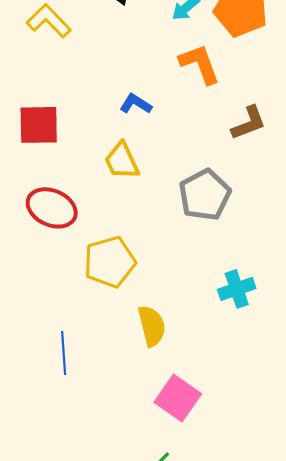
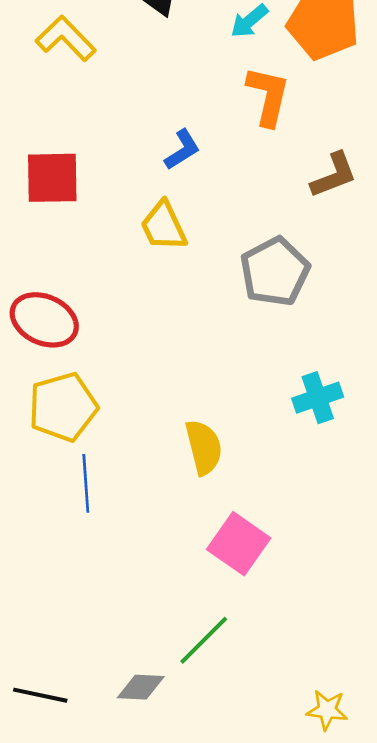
orange L-shape: (200, 64) -> (268, 96), turned 33
blue L-shape: (136, 104) -> (182, 150), turned 116
red ellipse: (52, 208) -> (44, 320), moved
yellow pentagon: (110, 262) -> (63, 407), moved

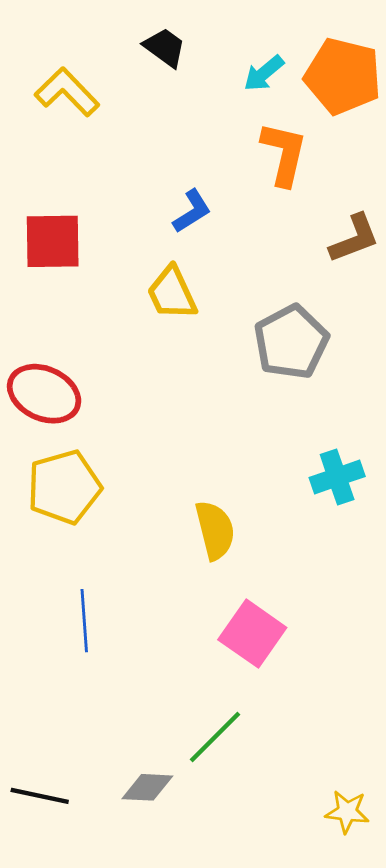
blue line: (86, 483) -> (84, 621), moved

